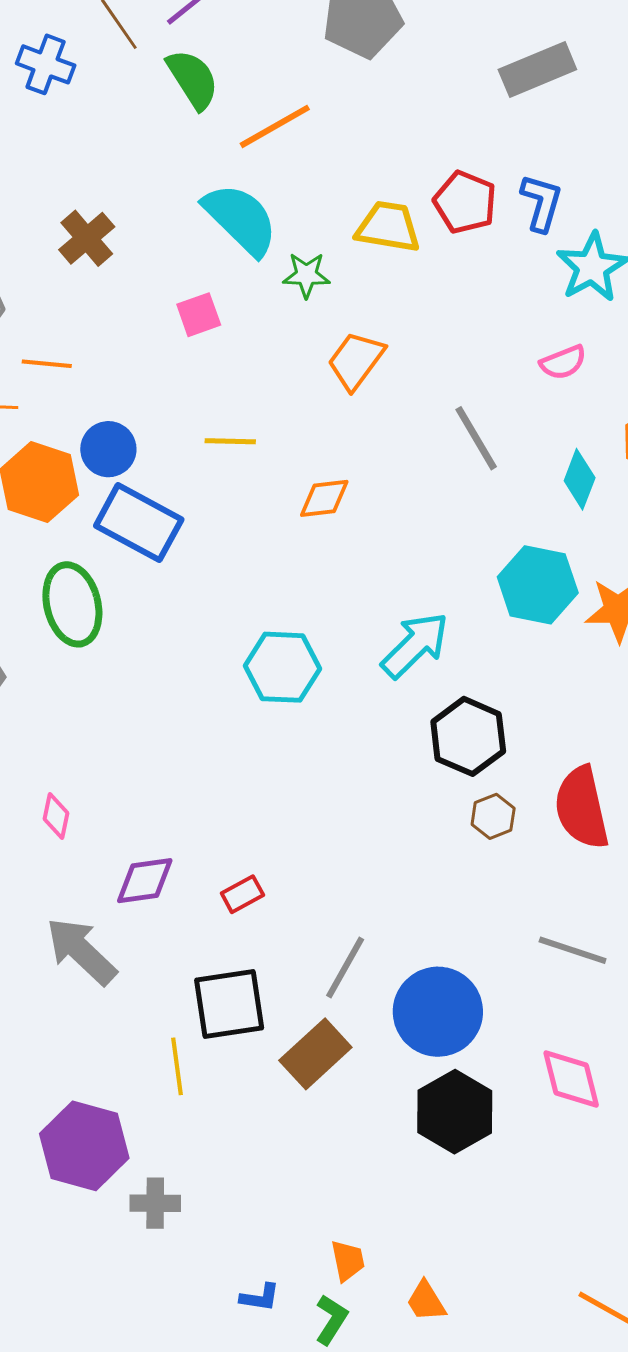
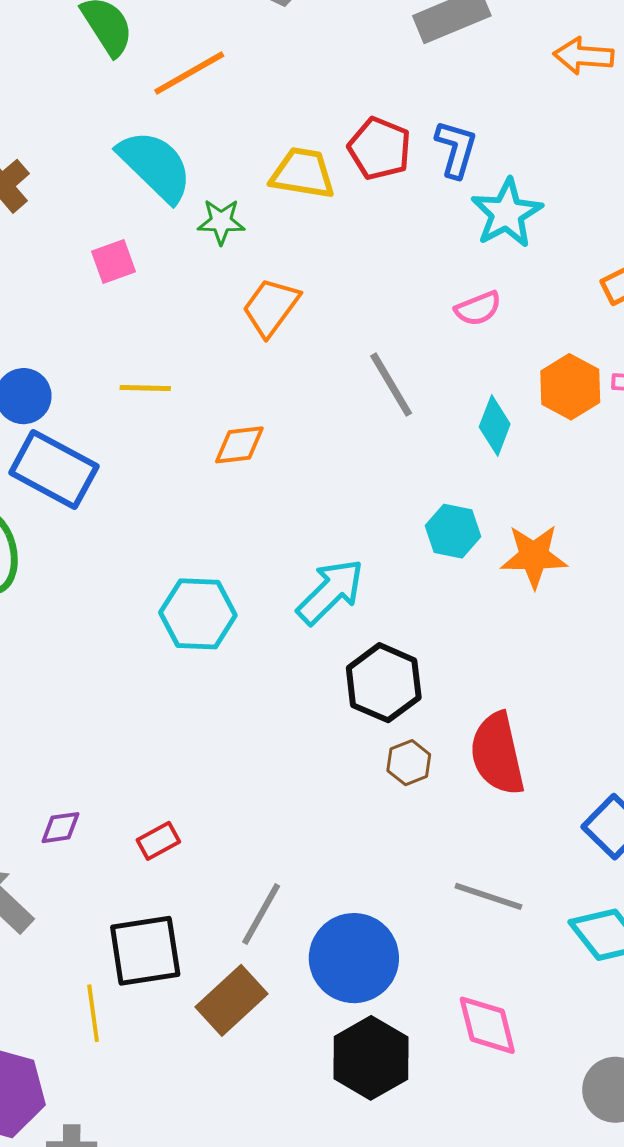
cyan hexagon: (538, 585) -> (453, 531), size x0.7
purple diamond: (145, 881) -> (60, 828), size x0.7

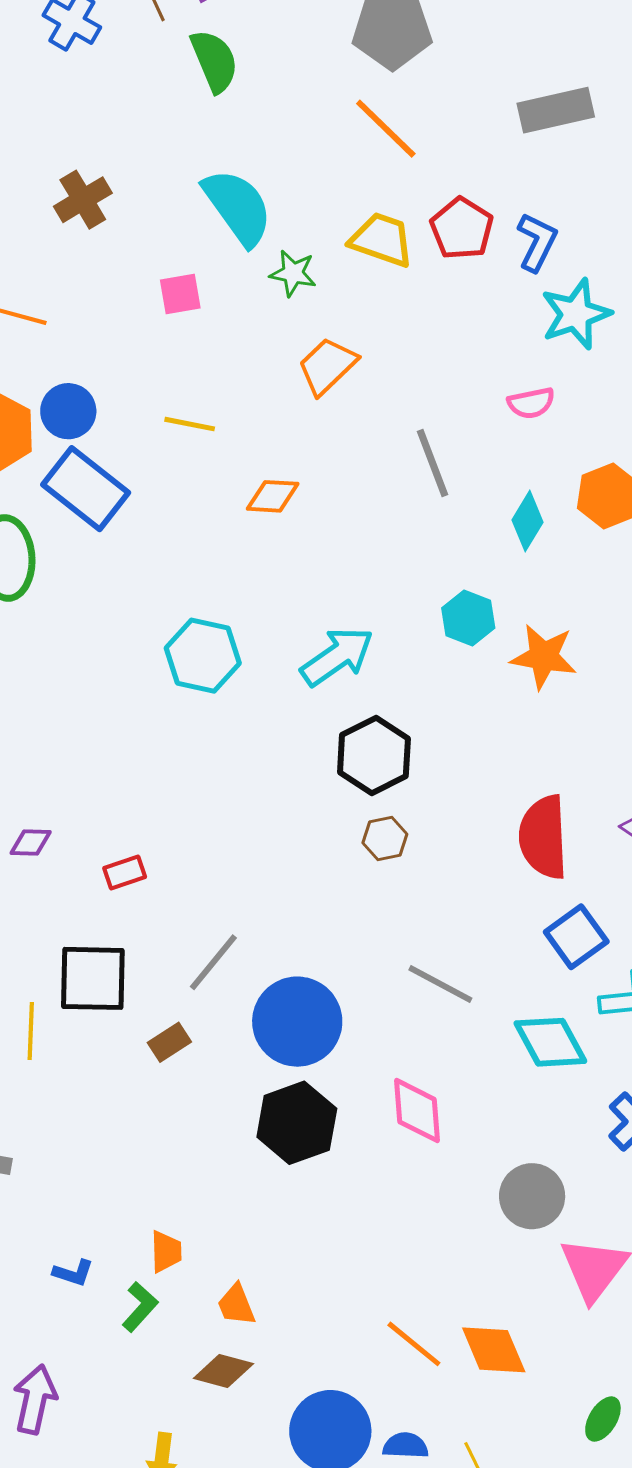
orange line: (189, 73) -> (386, 129), moved, turned 64
red semicircle: (497, 754) -> (543, 837), moved
brown rectangle: (232, 1000) -> (169, 1042), size x0.6

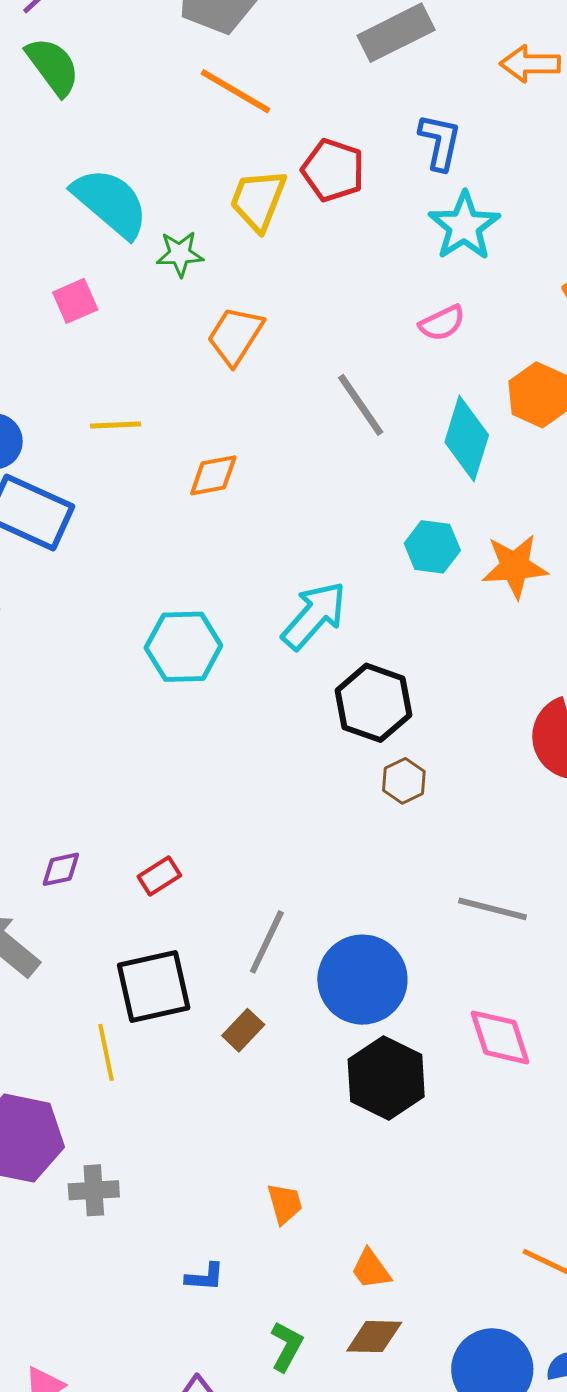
yellow trapezoid: (382, 240) -> (258, 200), turned -74
blue L-shape: (537, 242) -> (440, 142), moved
cyan diamond: (528, 521) -> (467, 439), size x1.4
orange trapezoid: (166, 1252) -> (285, 1204), moved
green L-shape: (140, 1307) -> (287, 1346), moved

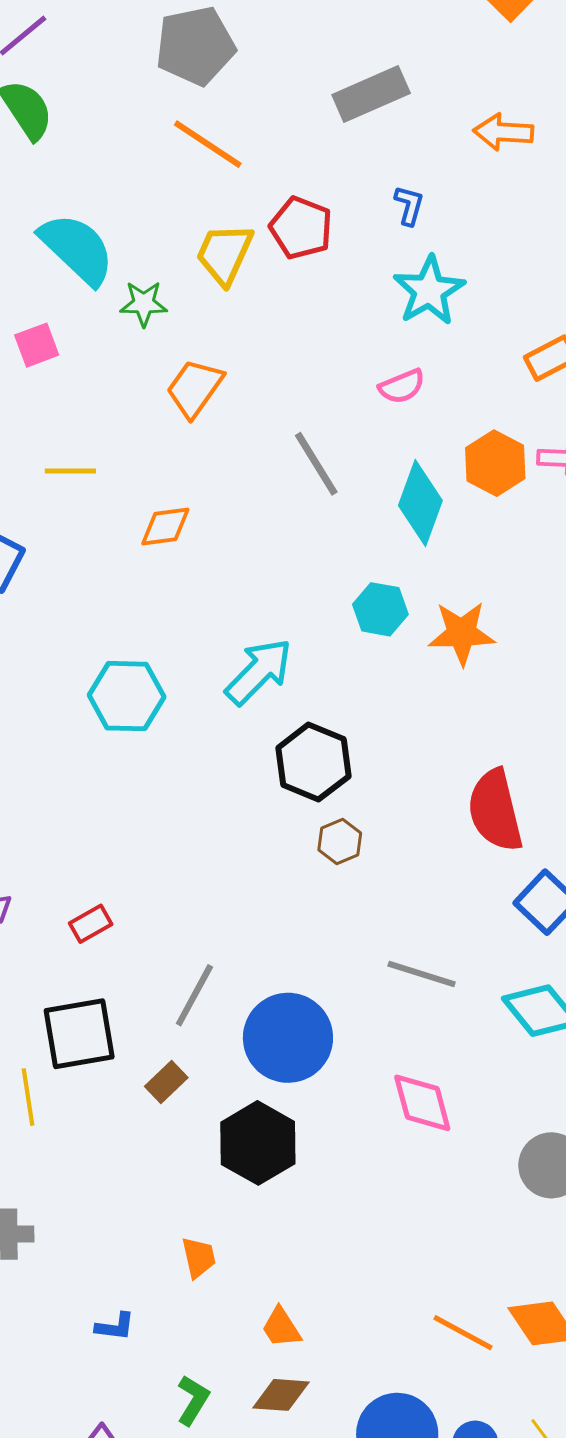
blue L-shape: (440, 142) -> (409, 205), size x0.7
black hexagon: (386, 1078) -> (258, 1143), moved

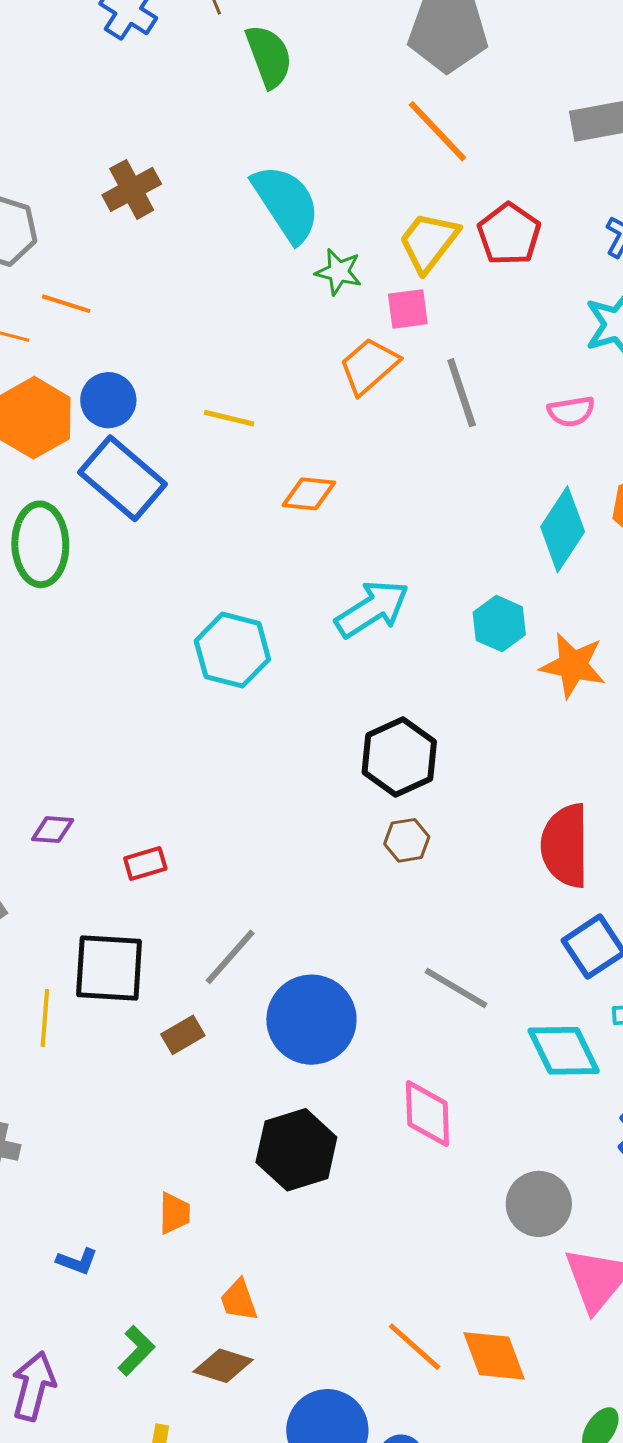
pink square: (37, 345) -> (408, 309), moved
gray line: (316, 464) -> (462, 393), moved
cyan arrow: (259, 672) -> (372, 609), moved
black hexagon: (258, 1143) -> (296, 1150), moved

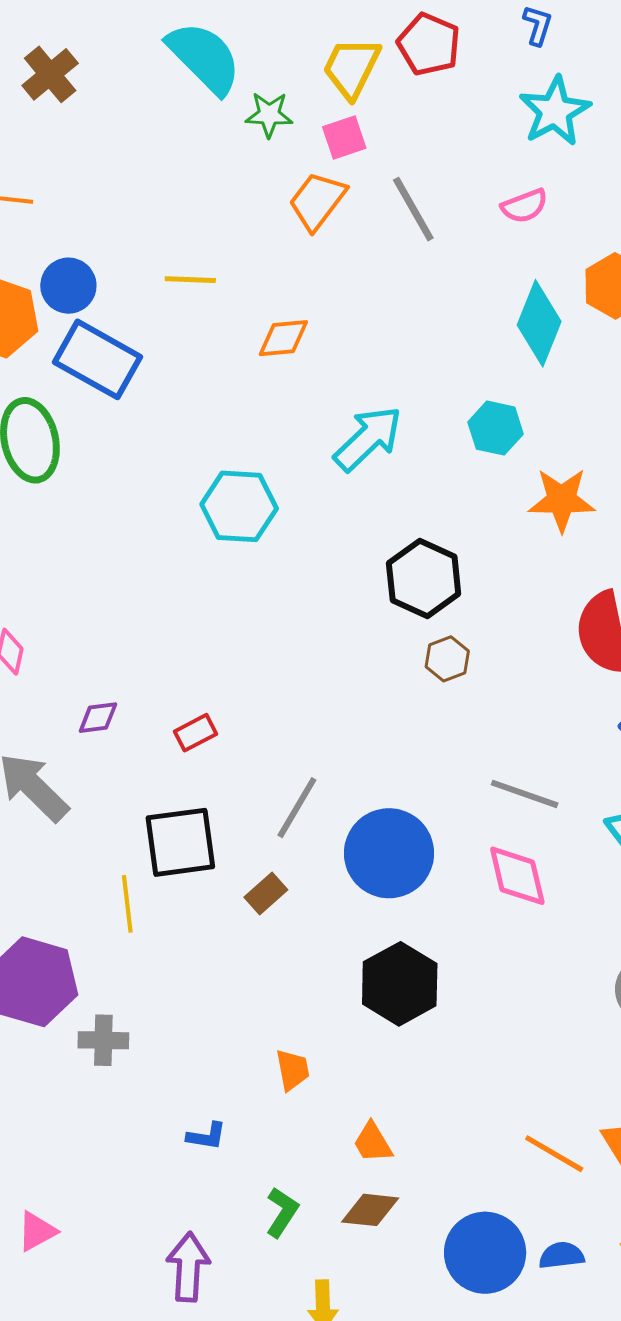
orange star: (573, 665) -> (562, 500), moved
pink diamond: (427, 1114) -> (517, 876), moved

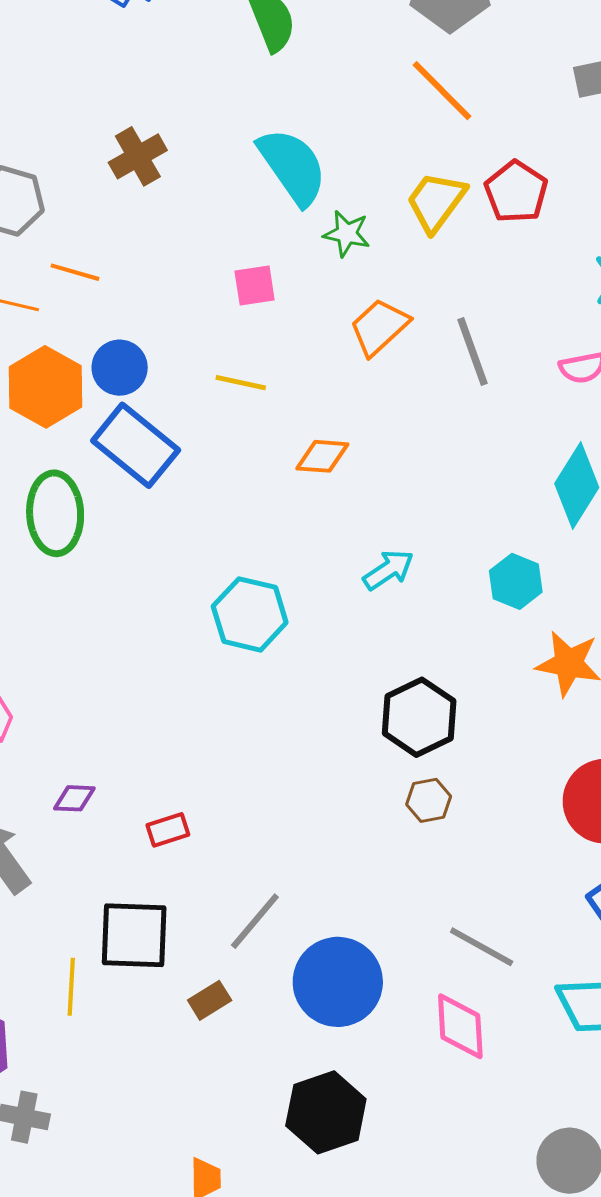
pink square: (344, 137) -> (255, 285), moved
cyan arrow: (368, 439) -> (388, 570), size x0.7

